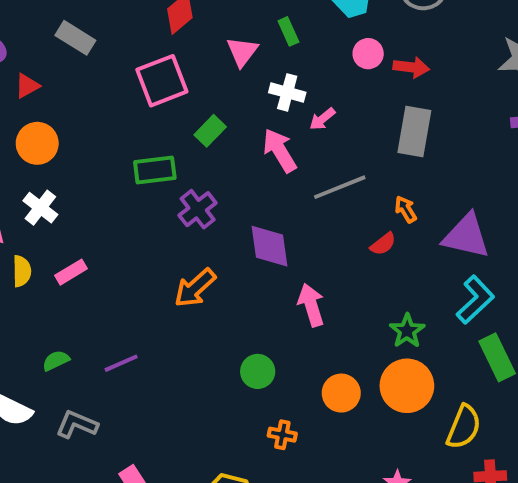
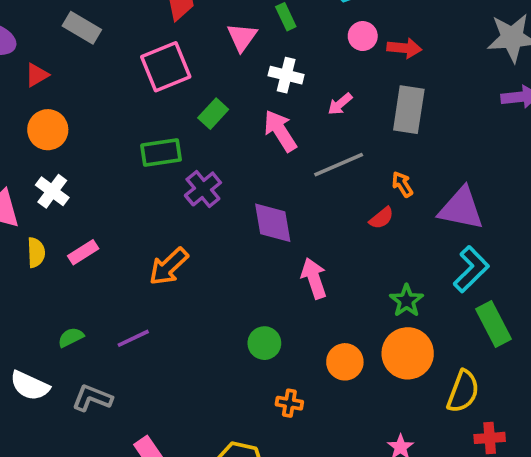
pink arrow: (322, 119) -> (340, 104), moved
orange arrow: (195, 288) -> (169, 266), moved

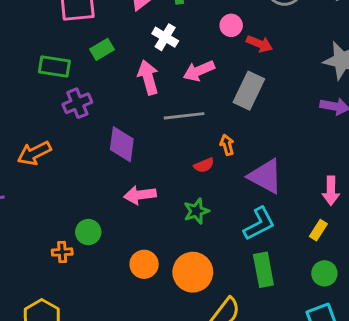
pink arrow: (340, 104) -> (199, 71), size x1.5
pink arrow: (314, 278) -> (140, 195), turned -96
green star: (407, 301) -> (196, 211), moved
orange cross: (289, 403) -> (62, 252), moved, turned -30

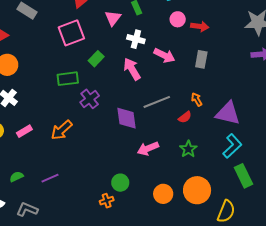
pink arrow: (199, 71) -> (164, 55), turned -115
gray rectangle: (249, 91) -> (201, 59), size x0.7
gray line: (184, 116) -> (157, 102), moved
orange arrow: (34, 153) -> (62, 130), moved

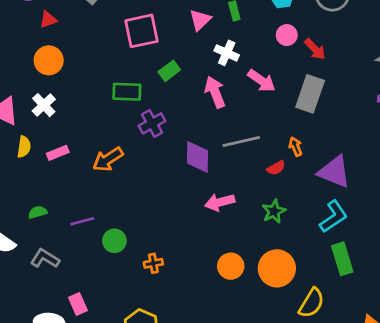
red arrow: (200, 26) -> (315, 49), turned 30
gray rectangle: (201, 59) -> (310, 94), size x1.5
green circle: (120, 183) -> (114, 241), moved

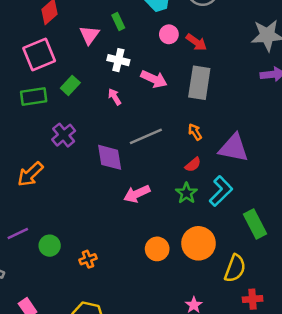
green rectangle: (127, 92) -> (34, 96), moved
pink arrow: (215, 92) -> (115, 97), size x0.6
red semicircle: (276, 168) -> (193, 165), moved
cyan L-shape: (333, 217) -> (221, 191), moved

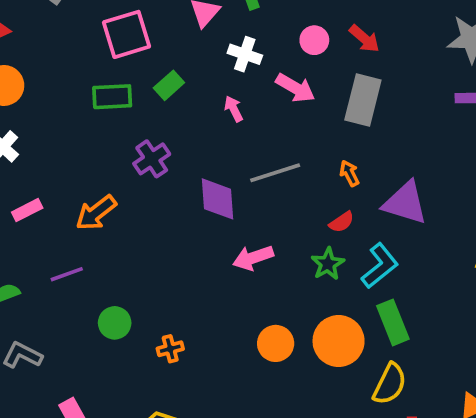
pink circle: (169, 34) -> (314, 40), moved
green rectangle: (255, 224) -> (393, 322), moved
purple line: (18, 233) -> (67, 274), moved

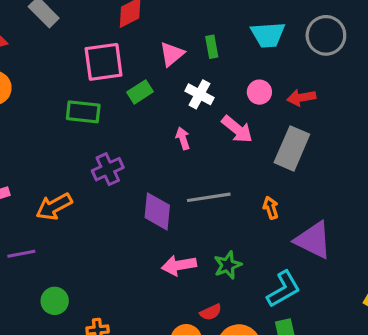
red arrow: (364, 39) -> (301, 98), turned 120
green rectangle: (169, 85) -> (140, 92), moved
red semicircle: (342, 222) -> (211, 312), moved
green star: (328, 264) -> (228, 265), moved

